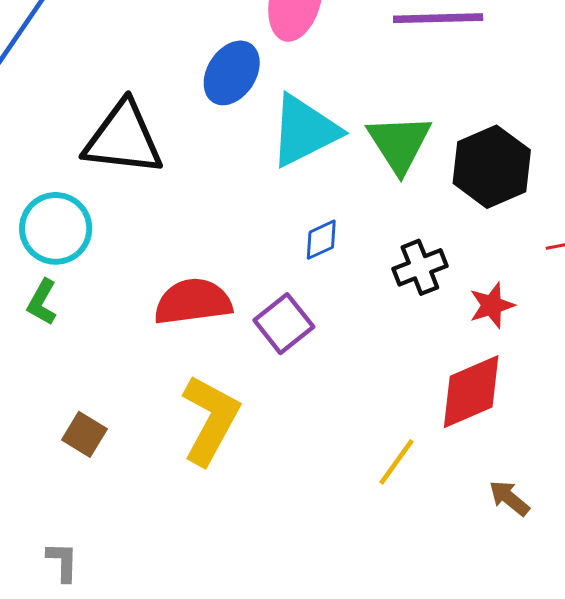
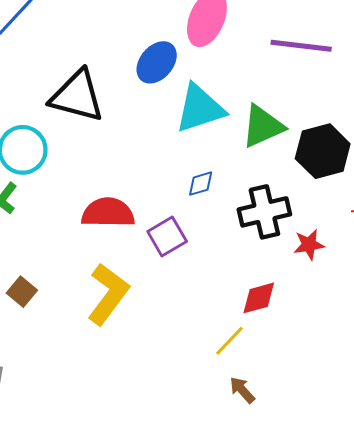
green triangle: (399, 143) -> (263, 126), turned 30
black cross: (420, 267) -> (264, 212), size x1.4
red diamond: (471, 392) -> (259, 298), moved, size x0.7
brown arrow: (509, 498) -> (242, 390), moved

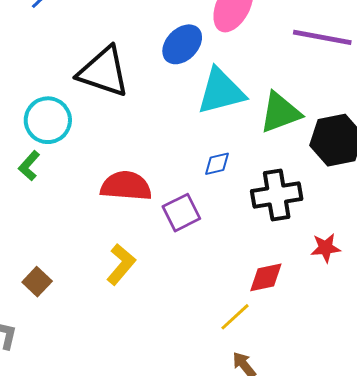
red star: (309, 245) -> (326, 248), moved
brown square: (22, 292) -> (37, 282), moved
yellow L-shape: (108, 294) -> (121, 264), size x0.7

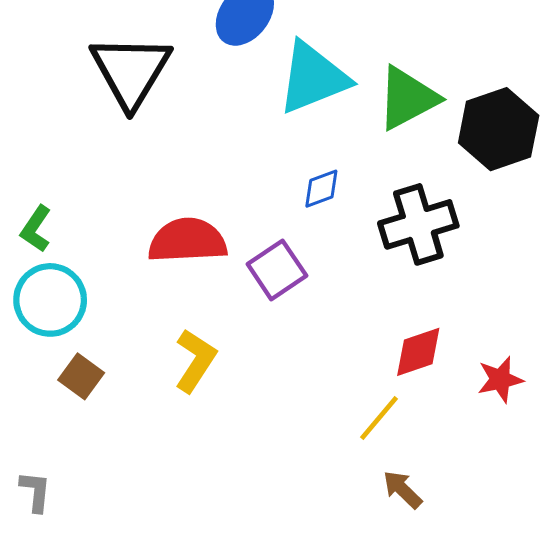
black triangle: (104, 72) -> (131, 71), turned 50
cyan circle: (48, 120) -> (50, 300), moved
red star: (326, 248) -> (500, 379), moved
brown square: (37, 282) -> (81, 376), moved

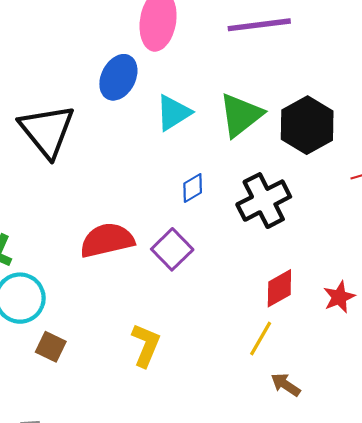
cyan triangle: (313, 78) -> (173, 113), size x0.7
yellow L-shape: (195, 361) -> (146, 345), moved

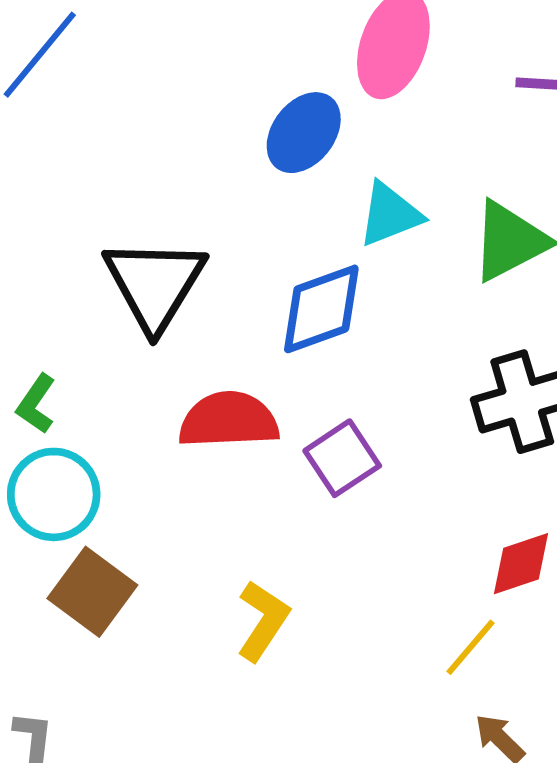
black triangle: (47, 131) -> (155, 284), moved
blue diamond: (193, 188) -> (321, 309), moved, size x1.8
brown square: (51, 347) -> (92, 592), size x1.5

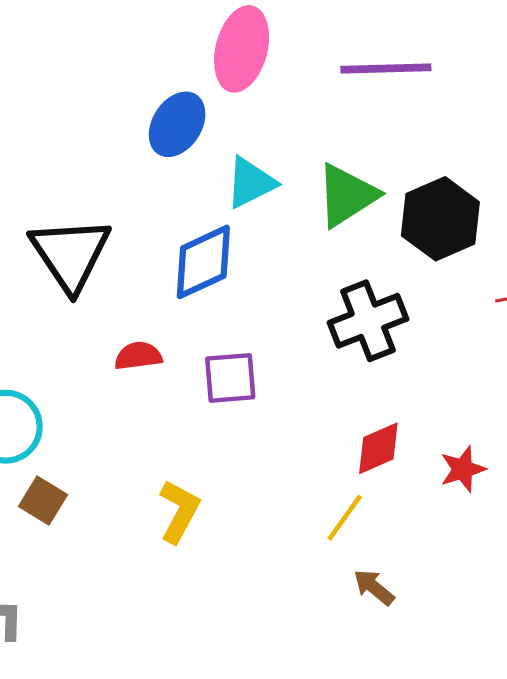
red semicircle: (229, 420) -> (138, 356), size x0.6
purple square: (342, 458) -> (230, 378), turned 34
brown square: (92, 592) -> (43, 501), size x0.7

